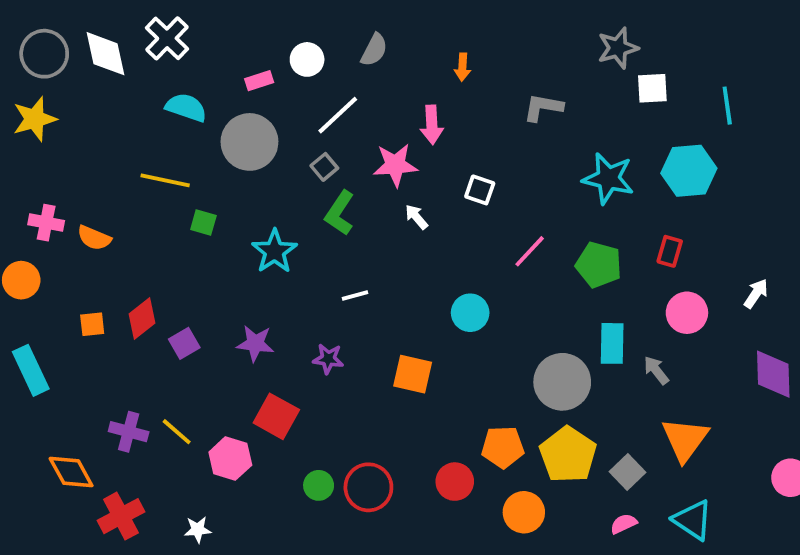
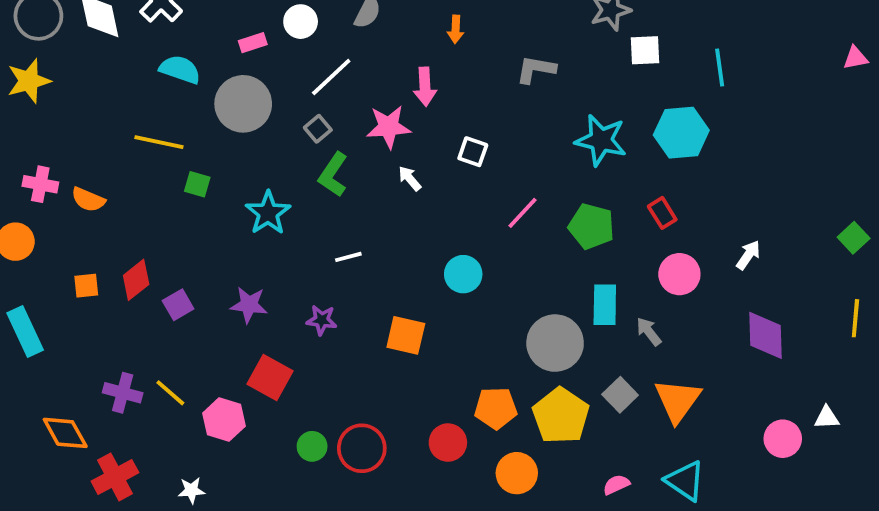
red rectangle: (670, 251) -> (662, 213), turned -48
gray square: (627, 472) -> (620, 395), moved

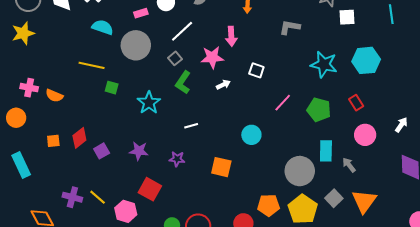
cyan line: (720, 67) -> (391, 14), moved
white arrow: (410, 178) -> (223, 85), turned 104

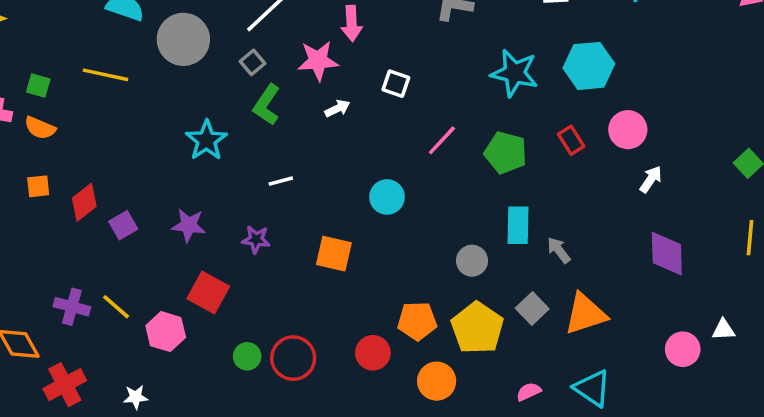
green square: (112, 88) -> (38, 85), moved
pink circle: (365, 135) -> (628, 130), moved
orange square: (53, 141) -> (38, 186), moved
gray circle: (300, 171) -> (472, 261), size x0.6
orange triangle: (364, 201) -> (585, 314), turned 36

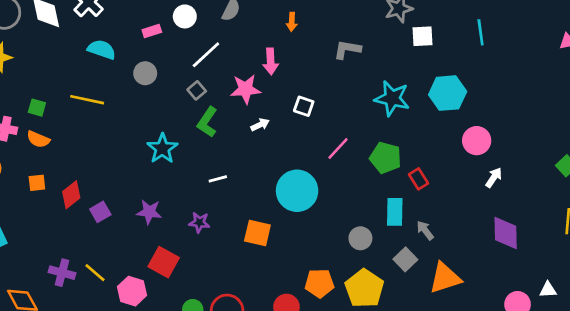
gray circle: (183, 39) -> (145, 73), size x0.6
red rectangle: (571, 140) -> (419, 179), moved
cyan circle: (387, 197) -> (297, 191), size x1.6
gray square: (532, 309) -> (405, 259), moved

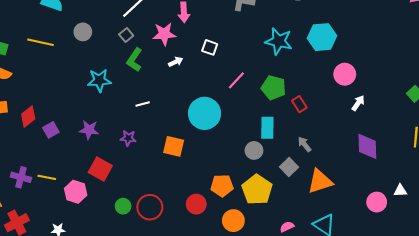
gray circle: (145, 73) -> (83, 32), moved
cyan star: (162, 149) -> (99, 80), turned 30
cyan rectangle: (395, 212) -> (267, 128), moved
yellow line: (95, 273) -> (47, 177), turned -30

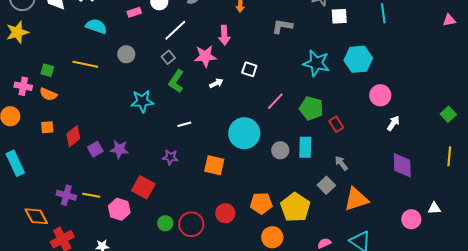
purple star: (89, 130) -> (119, 149), moved
gray circle: (254, 150) -> (280, 150), moved
red circle: (196, 204) -> (225, 213), moved

